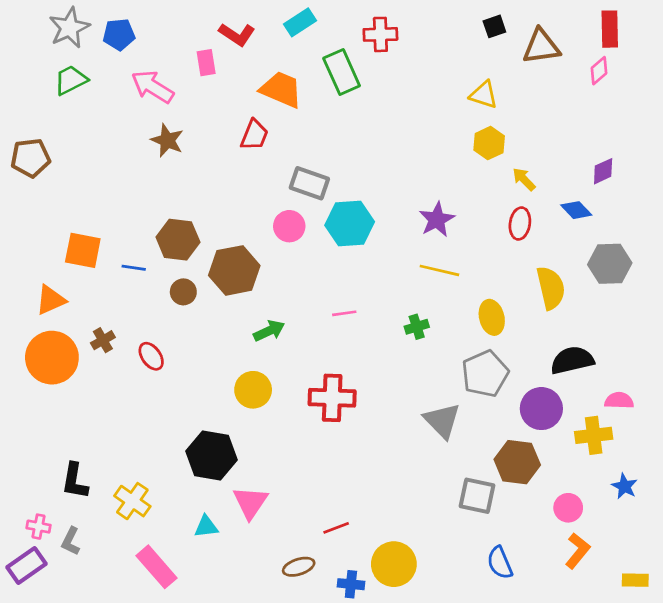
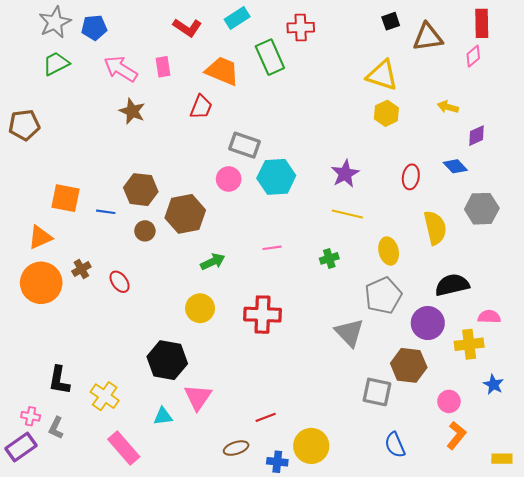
pink rectangle: (206, 63) -> (163, 67), moved
yellow triangle: (484, 95) -> (382, 75), size x1.4
yellow arrow: (524, 179) -> (448, 107), moved, turned -30

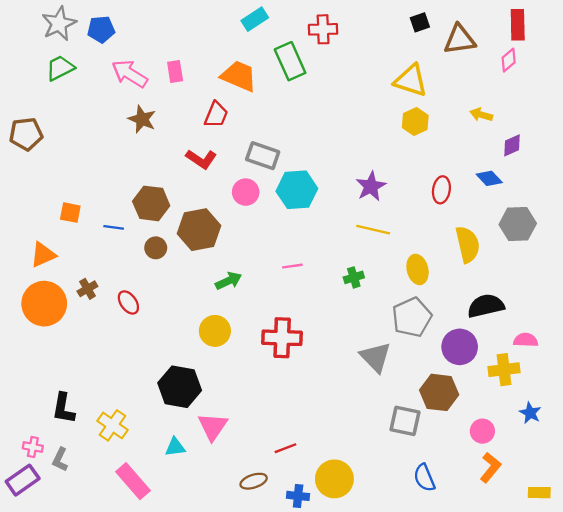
red L-shape: (187, 28) -> (201, 159), moved
orange square: (66, 198) -> (70, 213), size x0.7

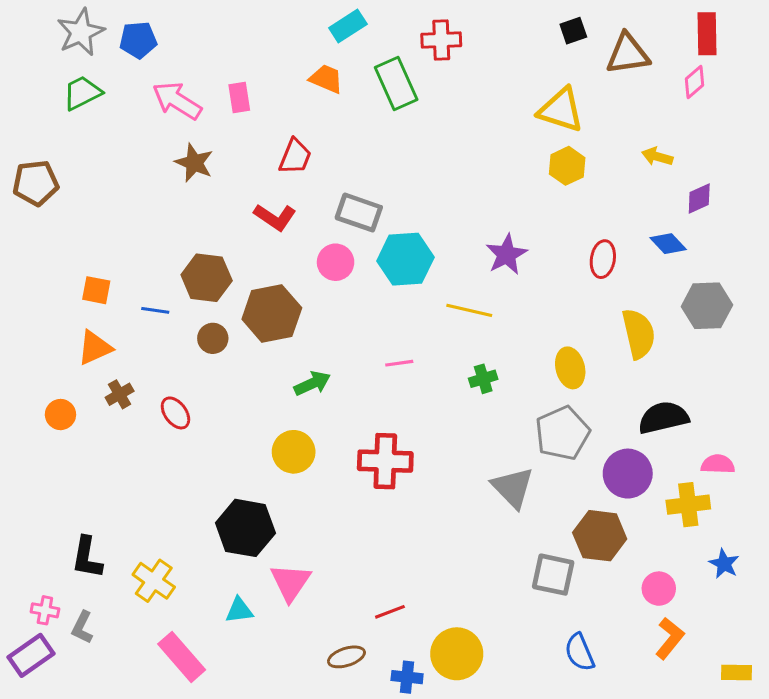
orange trapezoid: (239, 76) -> (326, 79), moved, size x0.7
yellow line: (373, 230) -> (469, 310), moved
orange triangle: (43, 255) -> (95, 348), moved
orange circle: (44, 304) -> (60, 415), size x0.5

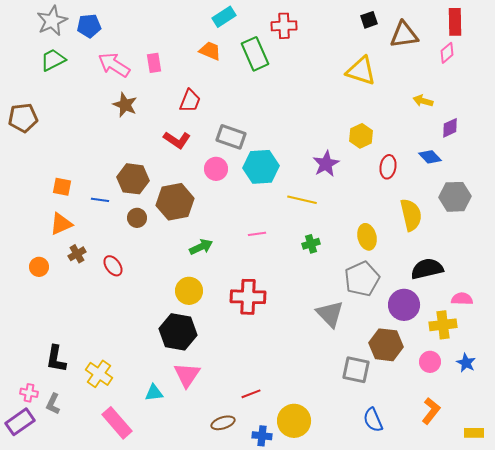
yellow hexagon: (567, 166) -> (361, 136), moved
black hexagon: (245, 528) -> (178, 332), moved
pink circle: (659, 589) -> (430, 362), moved

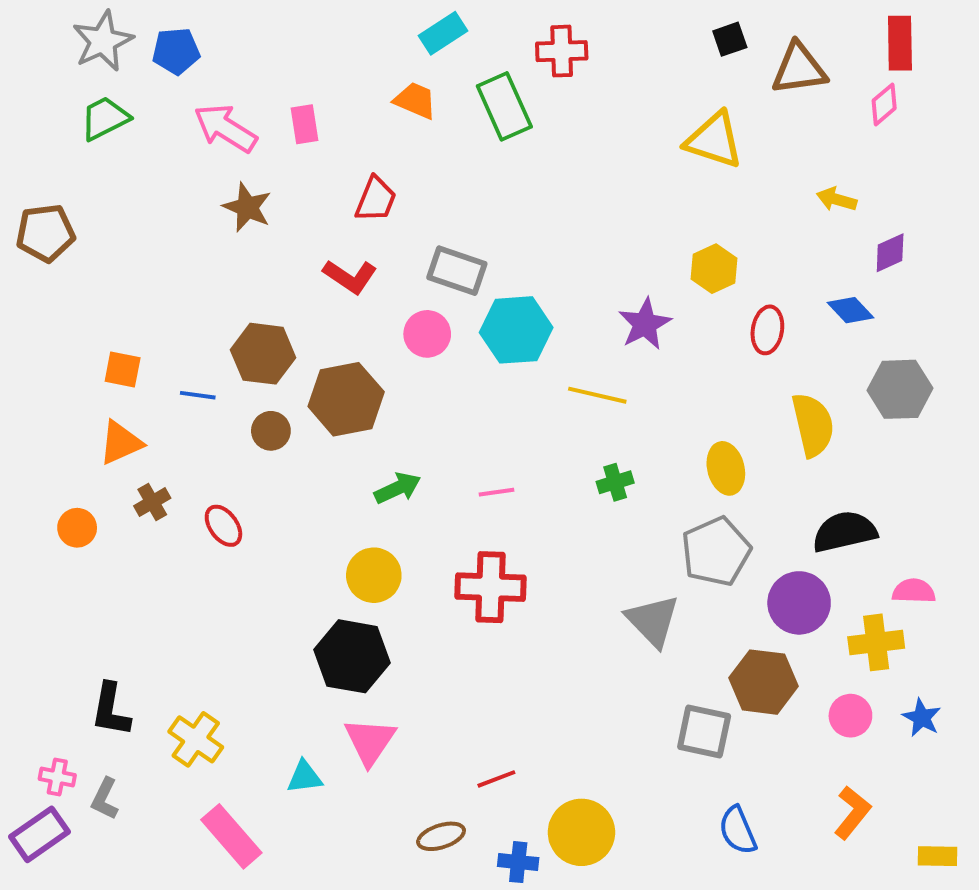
pink line: (257, 234) -> (496, 492), moved

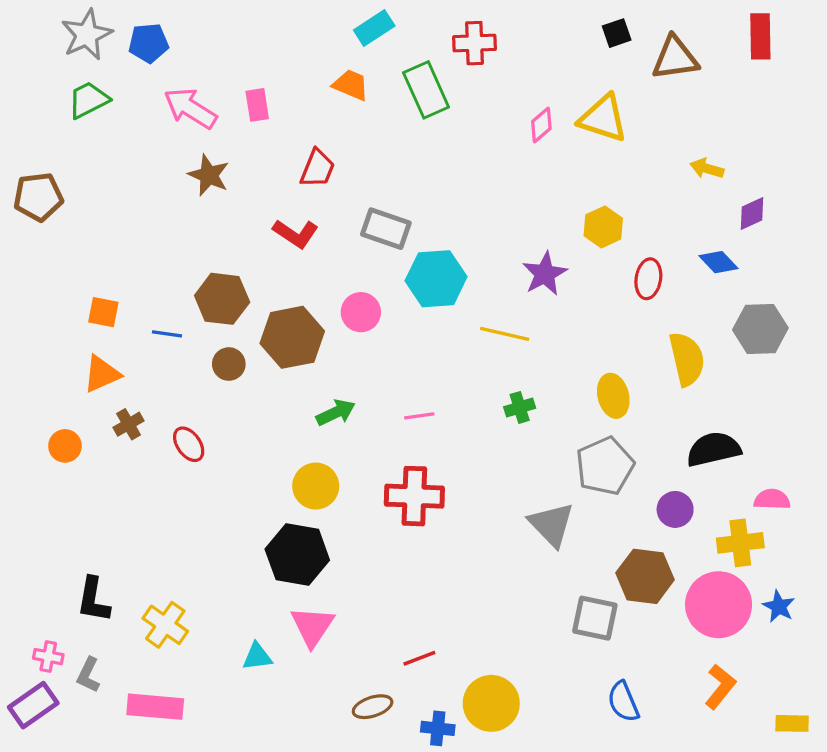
pink diamond: (884, 104) -> (541, 125), moved
pink circle: (427, 334) -> (361, 312), moved
purple circle: (799, 603) -> (675, 509), size x0.7
pink circle: (850, 716) -> (719, 605), size x1.8
pink rectangle: (231, 836) -> (155, 707), moved, turned -44

